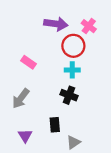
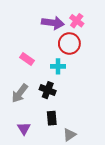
pink cross: (89, 26) -> (77, 21), moved
cyan cross: (72, 70) -> (58, 66), moved
black cross: (69, 95) -> (48, 90), moved

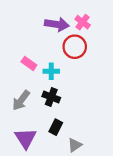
cyan cross: (58, 66) -> (51, 71), moved
black rectangle: (52, 118) -> (56, 127), turned 32
purple triangle: (24, 128) -> (26, 138), size x1.5

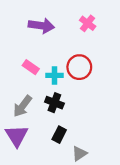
purple arrow: (57, 24) -> (41, 26), moved
red circle: (75, 47) -> (79, 67), moved
purple triangle: (26, 138) -> (17, 136), moved

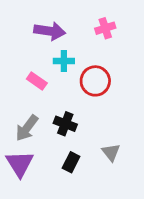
pink cross: (88, 23) -> (105, 28), turned 35
cyan cross: (54, 75) -> (64, 61), moved
gray triangle: (79, 154) -> (111, 152), moved, turned -35

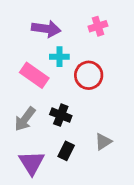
pink rectangle: (37, 81) -> (34, 75), size x1.5
gray triangle: (111, 152) -> (103, 142), turned 36
purple triangle: (20, 164) -> (32, 163), moved

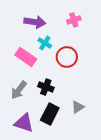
cyan cross: (59, 57) -> (45, 43), turned 32
black rectangle: (66, 151) -> (50, 114), size x1.5
purple triangle: (32, 163) -> (24, 123), turned -40

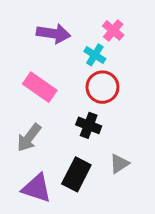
pink cross: (74, 20) -> (113, 30), turned -32
cyan cross: (45, 43) -> (95, 55), moved
black cross: (46, 87) -> (89, 125), moved

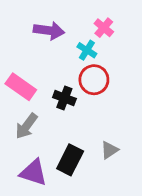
pink rectangle: (40, 87) -> (21, 87), moved
black cross: (89, 125) -> (64, 98), moved

